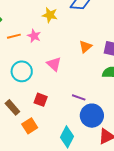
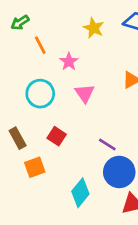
orange line: (14, 36) -> (40, 45), turned 64
pink star: (34, 36) -> (69, 62), moved

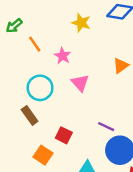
red square: (57, 136) -> (64, 135), moved
brown rectangle: (18, 138) -> (30, 115), moved
orange square: (35, 167) -> (43, 155), turned -30

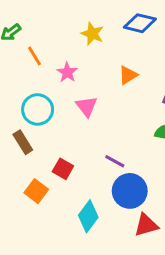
orange triangle: (121, 66) -> (128, 75), moved

